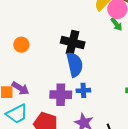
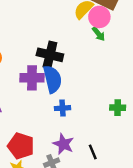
purple cross: (61, 95) -> (32, 78), moved

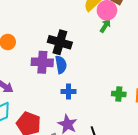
green arrow: (99, 34) -> (105, 26), turned -112
blue semicircle: (52, 79) -> (61, 65), size x0.7

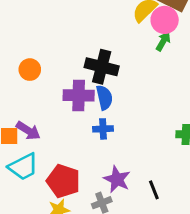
blue cross: (69, 91) -> (103, 129), moved

